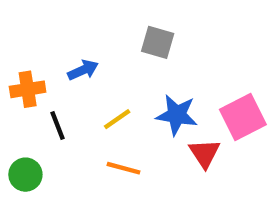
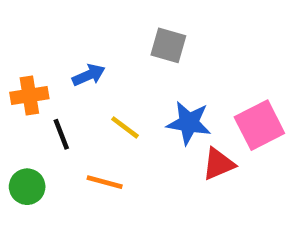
yellow line: (117, 119) -> (125, 127), turned 72
red triangle: (205, 153) -> (218, 164), turned 40
orange line: (124, 168) -> (105, 182), moved

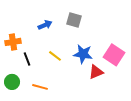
blue arrow: (89, 75) -> (45, 25), moved
pink square: (259, 125) -> (114, 55), turned -30
orange line: (105, 182) -> (40, 87), moved

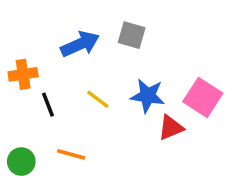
blue arrow: (45, 25) -> (80, 44), size x1.5
green circle: (12, 82) -> (21, 162), moved

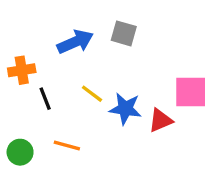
blue star: (148, 96) -> (125, 109), moved
pink square: (203, 97) -> (191, 92), turned -33

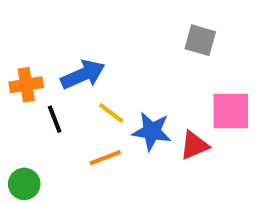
gray square: (124, 33) -> (200, 40), moved
blue arrow: (75, 42) -> (83, 75), moved
orange line: (67, 145) -> (105, 158), moved, turned -36

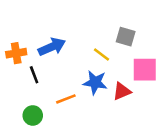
gray square: (200, 40) -> (126, 37), moved
yellow line: (111, 113) -> (101, 54), moved
green circle: (24, 184) -> (33, 115), moved

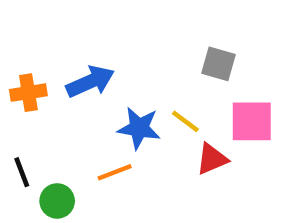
yellow line: (101, 54) -> (185, 121), moved
black line: (34, 75) -> (22, 172), moved
blue star: (95, 82) -> (139, 128), moved

